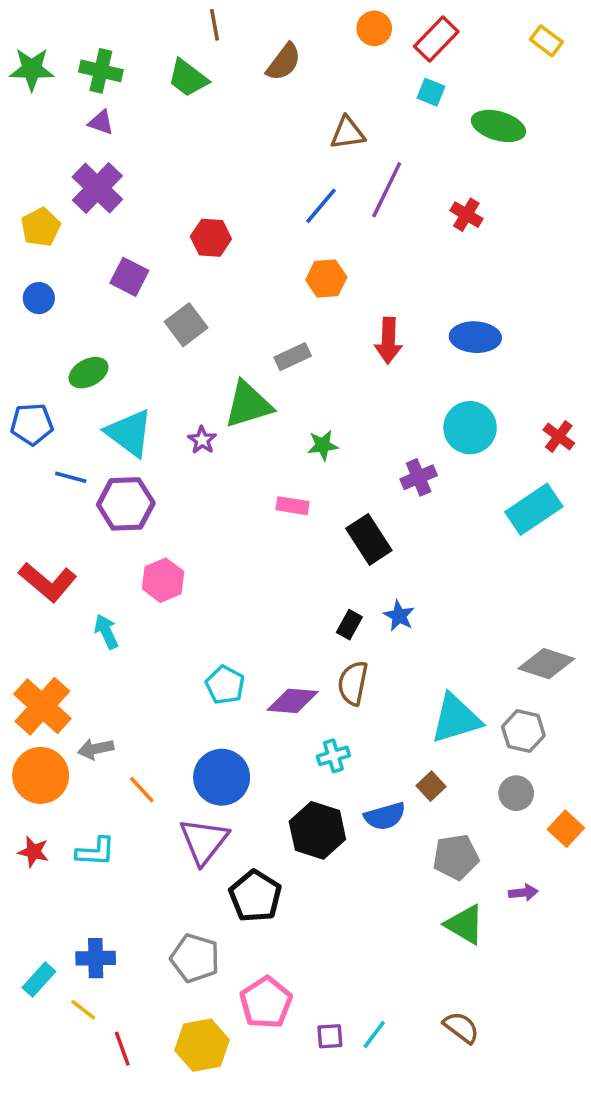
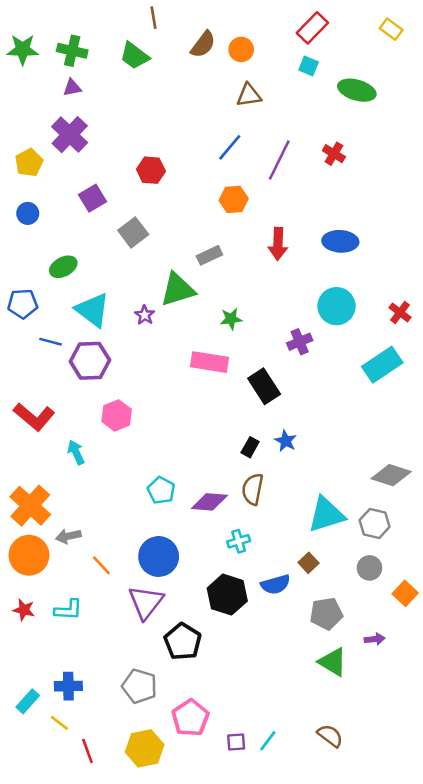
orange circle: (374, 28) -> (241, 49), moved
purple triangle: (101, 122) -> (72, 88), turned -30
purple line: (387, 190) -> (279, 160), moved
purple square: (129, 277) -> (93, 198), turned 32
pink rectangle: (293, 506) -> (209, 362), size x1.6

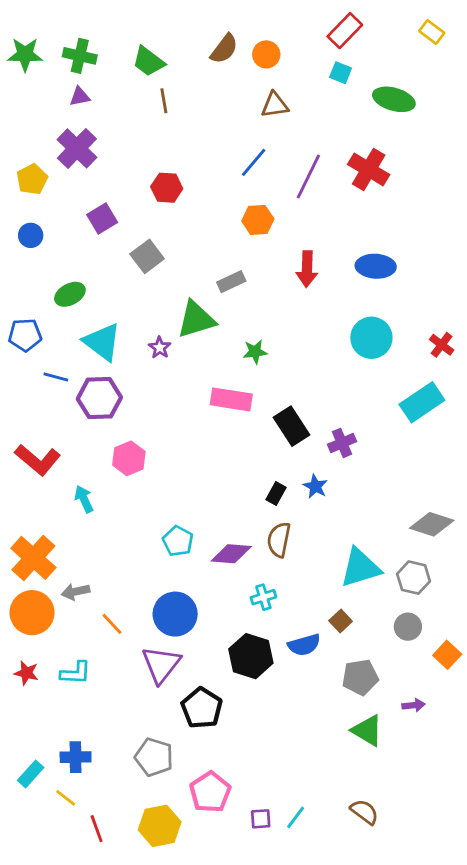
brown line: (154, 18) -> (164, 101), moved
red cross: (334, 154) -> (369, 169), size x1.6
purple cross: (300, 342) -> (342, 443), moved

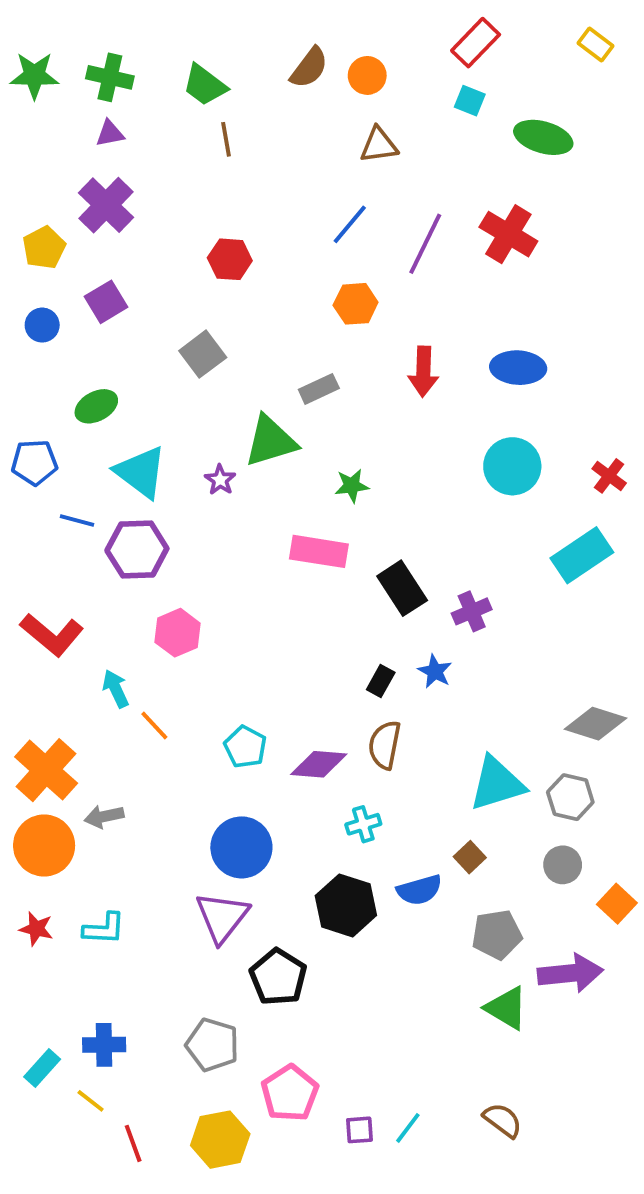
purple square: (102, 219) -> (106, 302), moved
orange line: (112, 624) -> (154, 726), moved
purple arrow: (414, 705) -> (570, 973), size x2.0

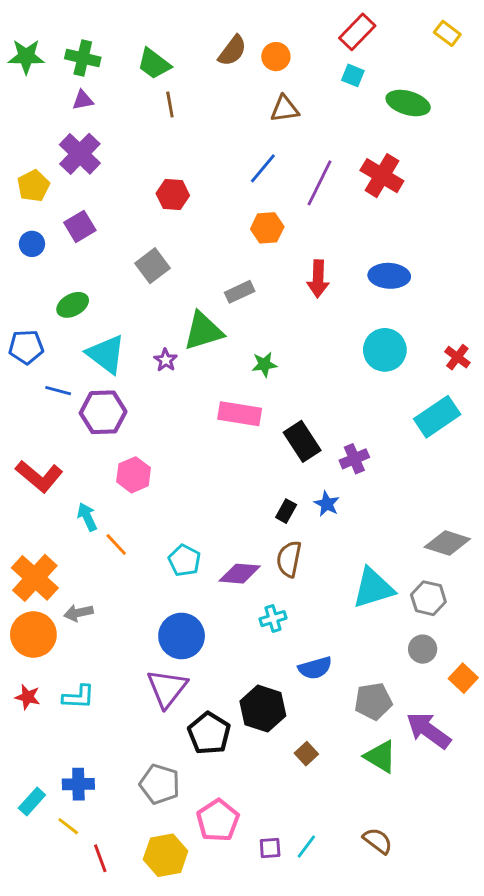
brown square: (470, 857) -> (306, 754), moved
black hexagon: (346, 905) -> (263, 709), moved
purple arrow: (570, 973) -> (428, 730), turned -138

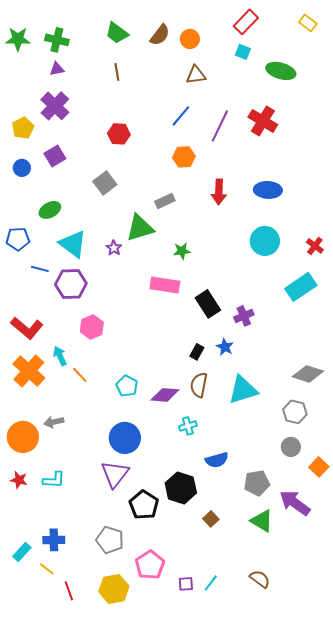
green trapezoid: (154, 64) -> (117, 33), moved
orange cross: (35, 578) -> (29, 371), moved
cyan triangle: (373, 588) -> (243, 390), moved

